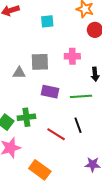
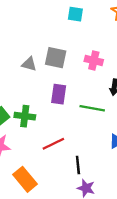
purple rectangle: (50, 92) -> (59, 94), turned 72
black line: (78, 125) -> (78, 165), moved
red line: (56, 134) -> (53, 144), turned -72

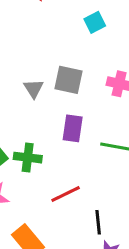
cyan square: (75, 14) -> (95, 22), turned -35
gray triangle: (29, 64) -> (34, 89), turned 42

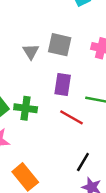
red line: (66, 194) -> (72, 117), moved, turned 55
black line: (98, 222) -> (83, 162), turned 36

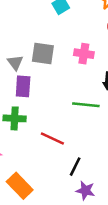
purple rectangle: (63, 85) -> (23, 86), moved
red line: (72, 117) -> (52, 138), moved

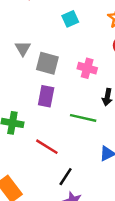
gray triangle: (15, 62) -> (23, 48), moved
purple rectangle: (23, 86) -> (46, 96), moved

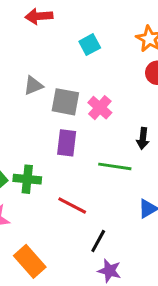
gray triangle: (23, 48) -> (33, 86), turned 42
pink cross: (87, 68) -> (100, 108), moved, turned 30

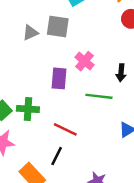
gray square: (65, 102) -> (58, 26), moved
pink cross: (100, 108) -> (85, 61), moved
black line: (98, 241) -> (57, 156), moved

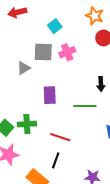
gray triangle: (30, 33) -> (24, 68), moved
pink cross: (85, 61) -> (67, 52), moved, turned 35

